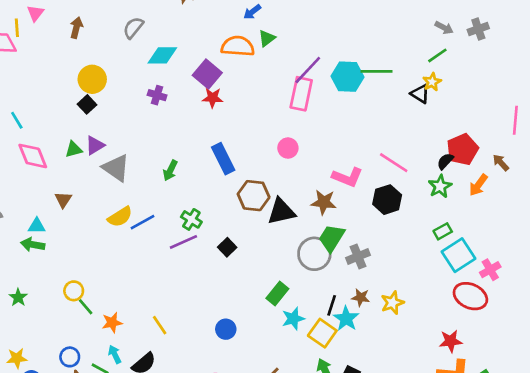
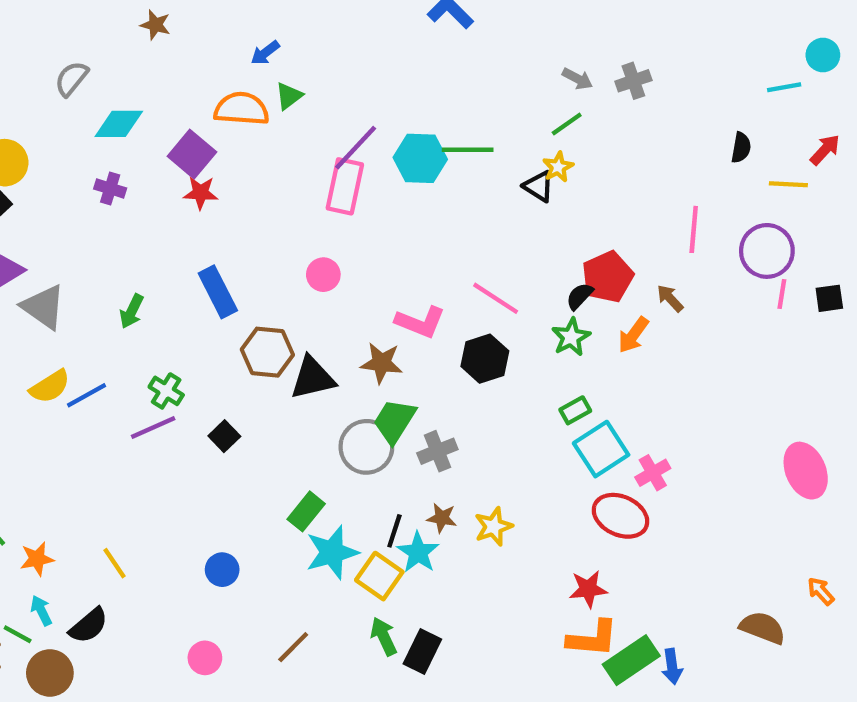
cyan star: (293, 319) -> (332, 552), size x1.4

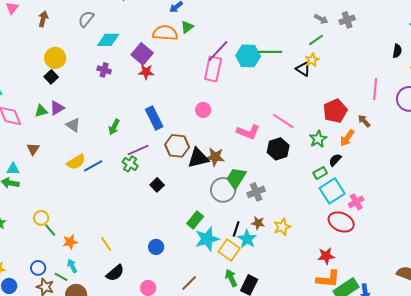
black semicircle: (580, 296) -> (335, 160), moved
gray triangle: (43, 307) -> (73, 125), size x0.7
brown star: (381, 363) -> (215, 157), moved
purple line: (153, 428) -> (138, 150), moved
black semicircle: (89, 626) -> (115, 273), moved

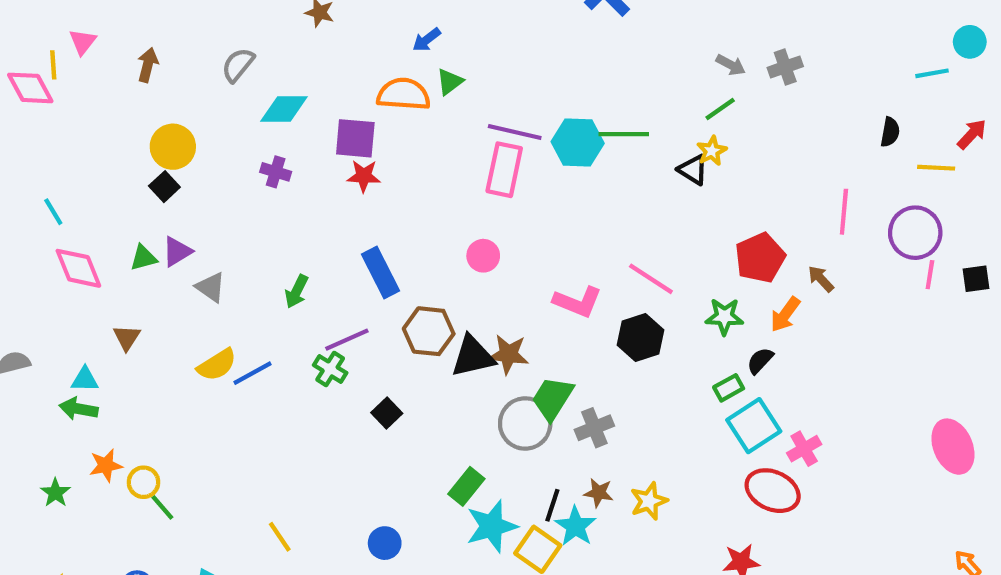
purple line: (218, 51) -> (515, 132), turned 60
purple square: (142, 54) -> (355, 138), turned -35
green star: (318, 139) -> (724, 317), turned 30
orange star: (70, 242) -> (106, 465), moved

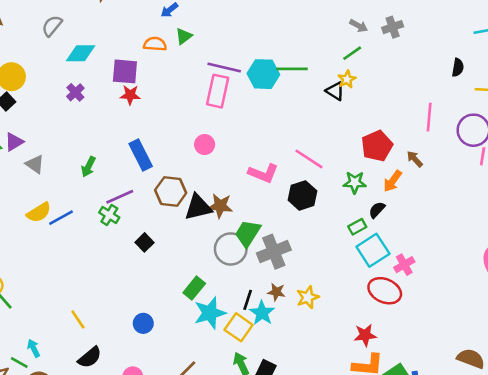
orange semicircle: (404, 94) -> (155, 44), size x0.7
purple cross: (276, 172) -> (75, 92), turned 30
gray cross: (594, 428) -> (274, 252), size x1.4

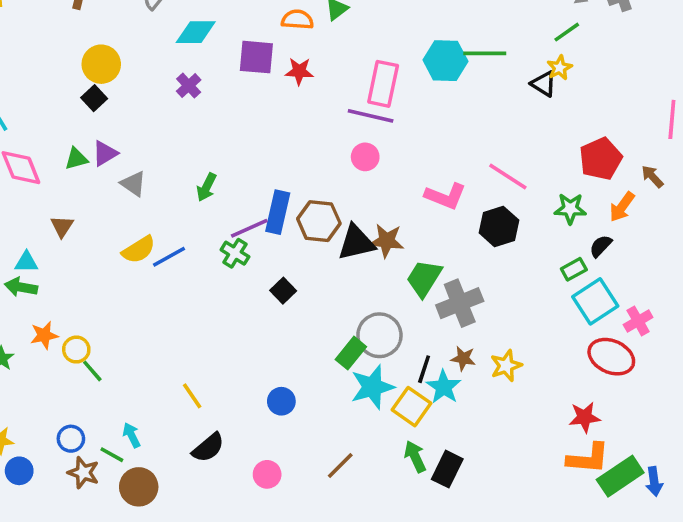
purple line: (224, 68) -> (371, 116), moved
red star: (130, 95) -> (299, 71), moved
blue rectangle: (141, 155) -> (278, 212), moved, turned 40
gray circle: (231, 249) -> (379, 335), moved

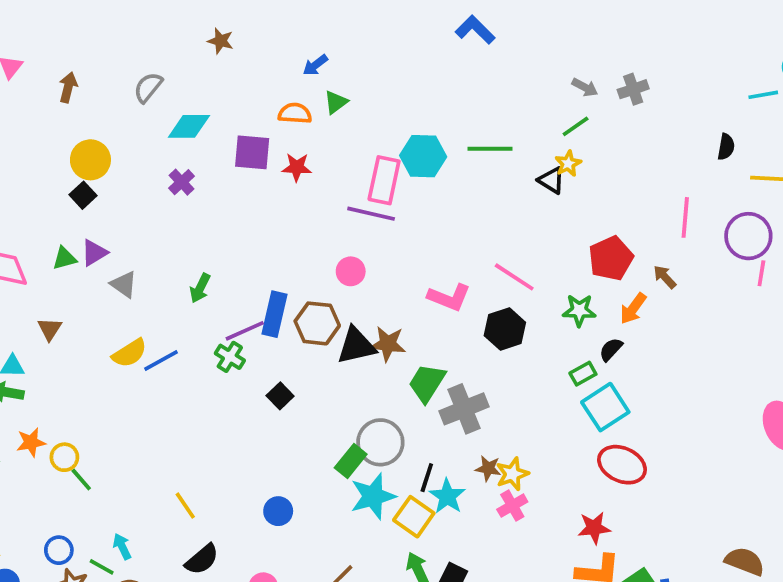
cyan hexagon: (445, 61) -> (423, 156), moved
pink circle: (365, 157) -> (351, 271), moved
pink cross: (638, 321) -> (512, 506), moved
brown star: (463, 358) -> (488, 468), moved

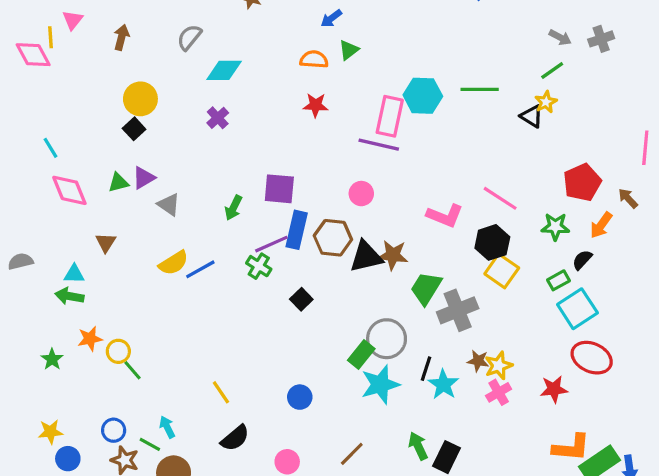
purple square: (252, 152) -> (279, 189), moved
yellow square: (414, 517) -> (502, 271), moved
red star: (594, 528) -> (554, 389), moved

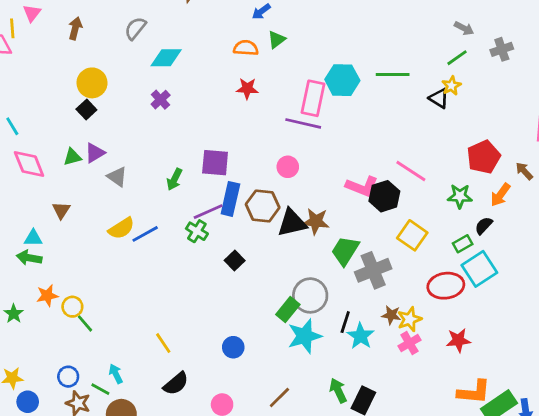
gray cross: (601, 39) -> (502, 49), moved
black hexagon: (492, 242) -> (384, 196), moved
red ellipse: (592, 358) -> (446, 286), moved, turned -32

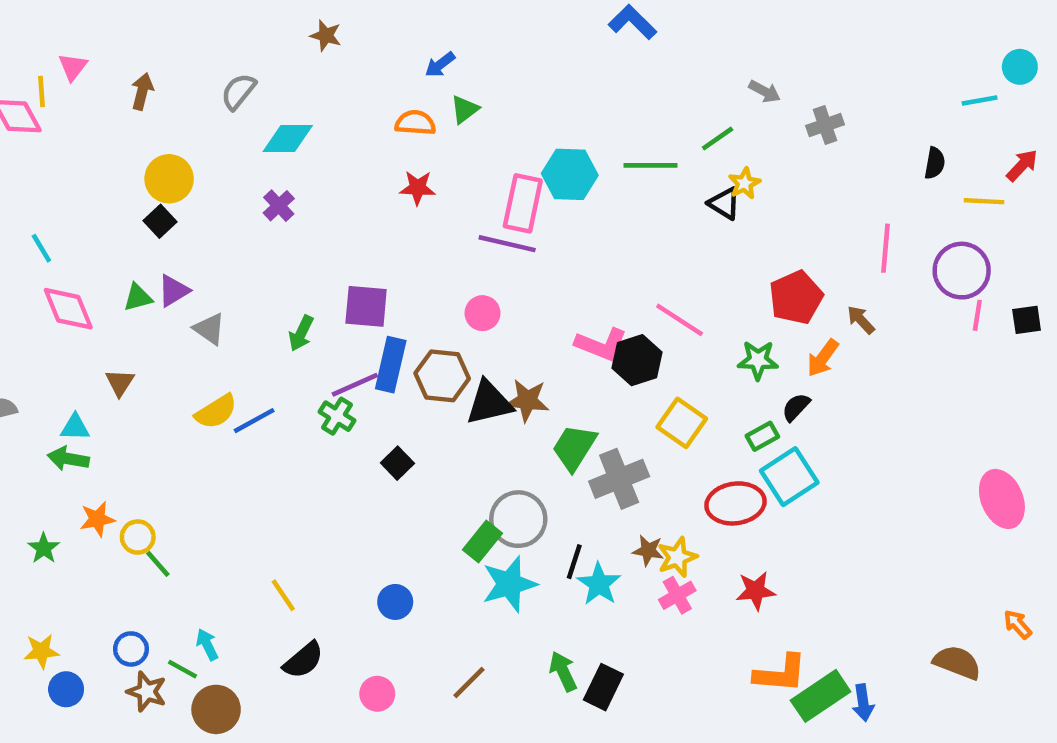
green line: (457, 58) -> (718, 138), moved

